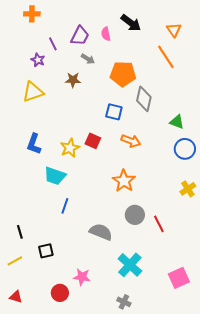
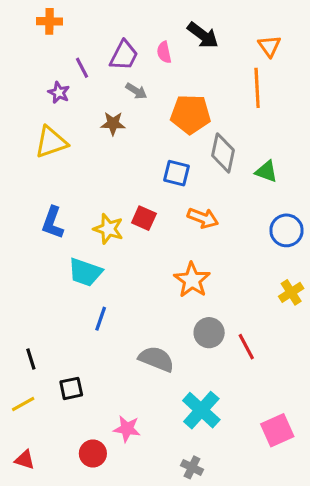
orange line: (166, 57) -> (257, 88), turned 30
green triangle: (177, 122) -> (266, 172), moved
yellow star: (70, 148) -> (108, 229), turned -30

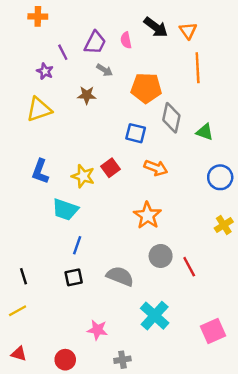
orange triangle: (269, 46) -> (188, 31), moved
red square: (144, 218) -> (111, 168), turned 30
black square: (71, 388) -> (74, 277), moved
red circle: (93, 453) -> (65, 360), moved
gray cross: (192, 467) -> (122, 360), moved, turned -35

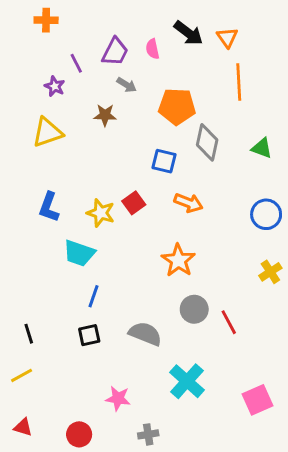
green triangle: (205, 132) -> (262, 148), moved

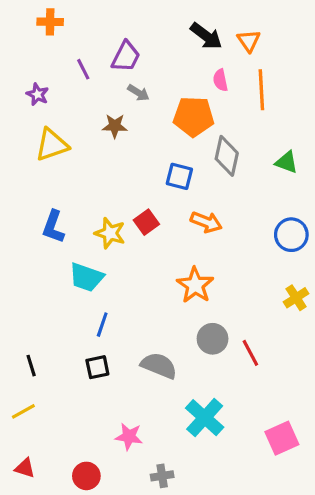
pink semicircle: (152, 49) -> (220, 80), moved
purple star: (55, 86) -> (37, 94), moved

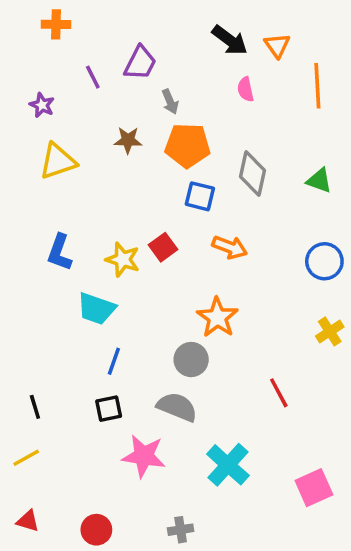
orange line: (261, 90) -> (317, 86), moved
gray arrow: (138, 93) -> (170, 102), moved, turned 35
orange pentagon: (194, 116) -> (188, 145), moved
gray circle: (213, 339) -> (191, 360), moved
pink star: (129, 437) -> (144, 456), moved, size x1.4

